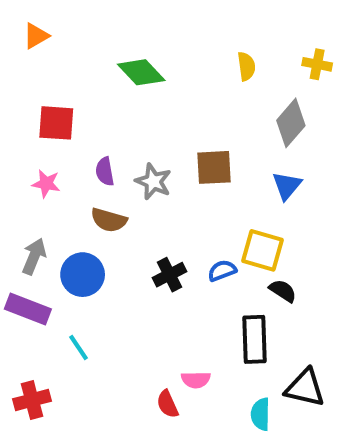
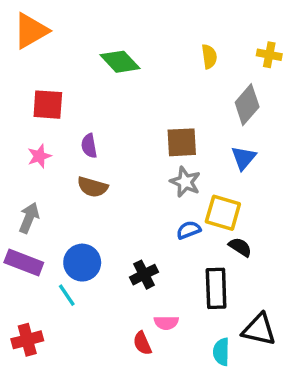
orange triangle: (36, 36) -> (31, 31), size x1.6
gray star: (153, 182) -> (185, 182), moved
pink star: (46, 184) -> (39, 156), turned -30
blue circle: (83, 275) -> (82, 263), moved
black cross: (170, 275) -> (144, 275), moved

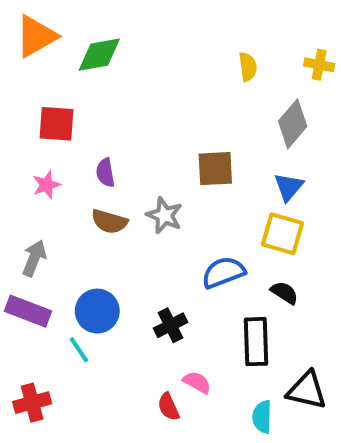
green diamond: (120, 62) -> (99, 55), moved, turned -57
gray star: (185, 182) -> (164, 215), moved
yellow square: (223, 213) -> (282, 234), moved
blue semicircle: (189, 230) -> (223, 272), size x1.5
pink semicircle: (166, 323) -> (197, 382), turned -150

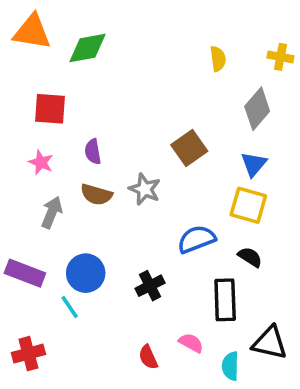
orange triangle: (36, 36) -> (32, 32), turned 39
brown square: (215, 169) -> (189, 148), turned -32
pink star: (46, 185) -> (41, 162), turned -30
gray arrow: (34, 258) -> (52, 212), moved
pink semicircle: (197, 382) -> (191, 343), moved

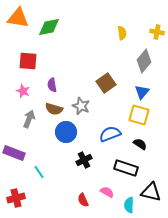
blue circle: (86, 273) -> (66, 132), moved
black rectangle: (225, 300) -> (126, 168), turned -70

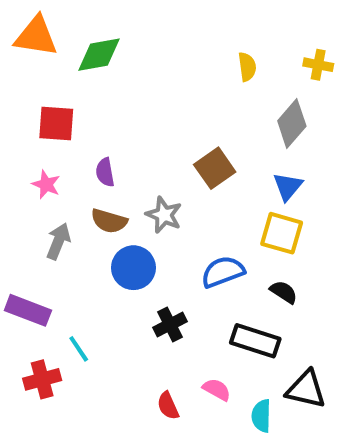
red cross: (16, 198) -> (42, 379), moved

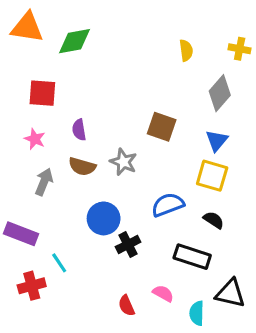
brown square: (215, 168) -> (162, 127), turned -36
blue circle: (133, 268) -> (104, 218), moved

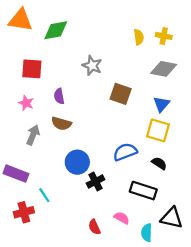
yellow cross: (240, 49) -> (164, 36), moved
gray diamond: (220, 93) -> (164, 69), turned 60
gray star: (123, 162) -> (92, 66), moved

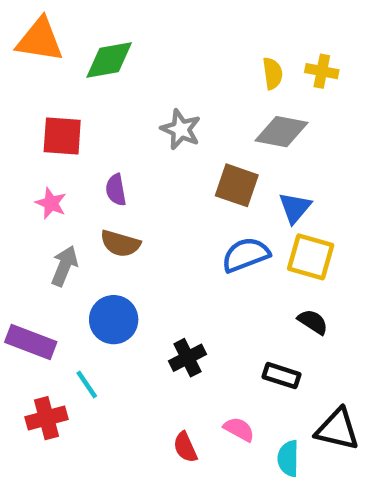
gray diamond: (164, 69) -> (282, 132), moved
blue triangle: (161, 104) -> (295, 208), moved
blue semicircle: (125, 152) -> (246, 255), moved
blue circle: (77, 162) -> (114, 320), moved
black rectangle: (143, 191) -> (282, 376), size x0.7

